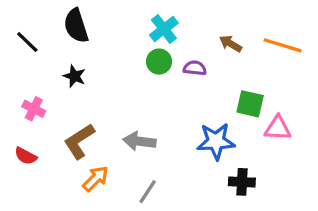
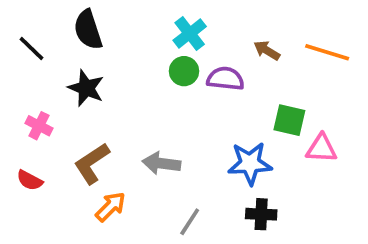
purple semicircle: (195, 68) -> (225, 79), size x1.4
black star: (74, 76) -> (86, 88), size x1.4
black cross: (242, 182) -> (261, 214), moved
gray line: (148, 192) -> (190, 222), moved

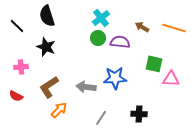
pink cross: (39, 126) -> (21, 67), turned -32
blue star: (250, 163) -> (115, 78), moved

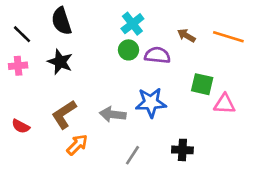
pink cross: (21, 67) -> (18, 66), moved

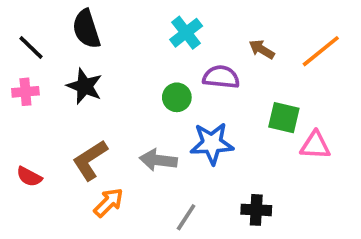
orange line: (228, 37) -> (321, 51), turned -56
green circle: (128, 50) -> (177, 97), moved

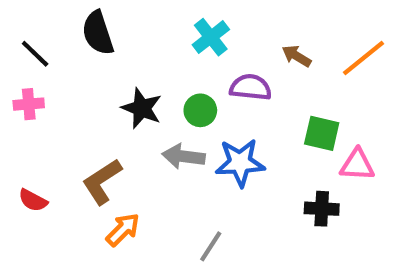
black star: (85, 86) -> (142, 108), moved
gray arrow: (158, 160) -> (184, 156), moved
black cross: (256, 210) -> (322, 209), moved

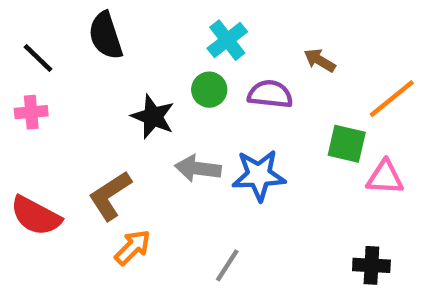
orange line: (364, 58) -> (392, 99), moved
green circle: (200, 110) -> (209, 90), moved
red semicircle: (33, 200) -> (36, 216), size x1.6
black cross: (322, 209) -> (371, 265), moved

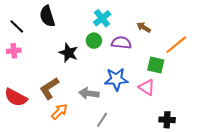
gray arrow: (198, 168) -> (89, 93), moved
pink triangle: (385, 177) -> (147, 87), moved, turned 30

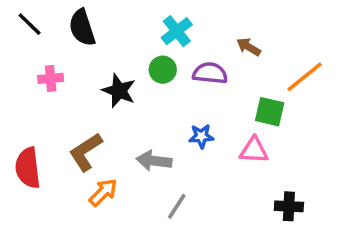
black line: (17, 26) -> (30, 24), moved
pink cross: (14, 51) -> (51, 78), moved
blue star: (116, 79) -> (201, 136), size x0.6
pink triangle: (147, 87) -> (254, 150), turned -30
red semicircle: (16, 97) -> (28, 168), turned 55

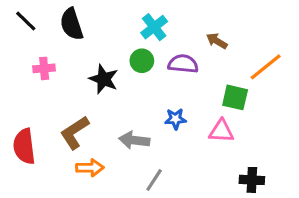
orange arrow: (103, 192) -> (90, 168), turned 44

